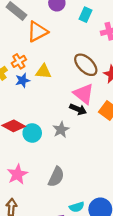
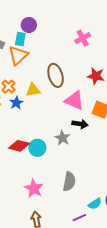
cyan rectangle: (86, 15) -> (20, 39), moved
brown ellipse: (86, 65) -> (56, 75), moved, turned 45
black arrow: (78, 109) -> (80, 124), moved

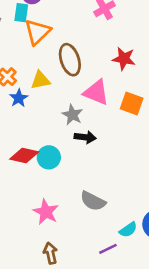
orange triangle: (18, 55) -> (37, 32), moved
black arrow: (80, 124) -> (85, 137), moved
gray star: (62, 138) -> (72, 115), moved
gray semicircle: (69, 181) -> (93, 201), turned 108

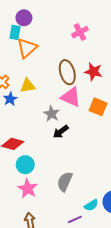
brown ellipse: (70, 60) -> (67, 72), moved
black arrow: (85, 137) -> (61, 132), turned 133
cyan circle: (49, 157) -> (25, 165), moved
gray semicircle: (93, 201) -> (65, 182), turned 84

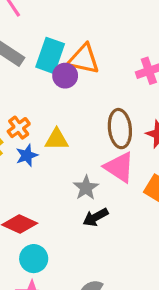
purple circle: (24, 18) -> (65, 76), moved
cyan rectangle: (15, 32) -> (50, 55), size x1.5
orange triangle: (27, 48) -> (84, 59), moved, turned 45

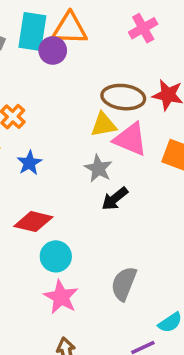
brown ellipse: (120, 129) -> (123, 97), turned -66
yellow triangle: (57, 139) -> (103, 125), moved
blue star: (27, 155) -> (29, 163), moved

